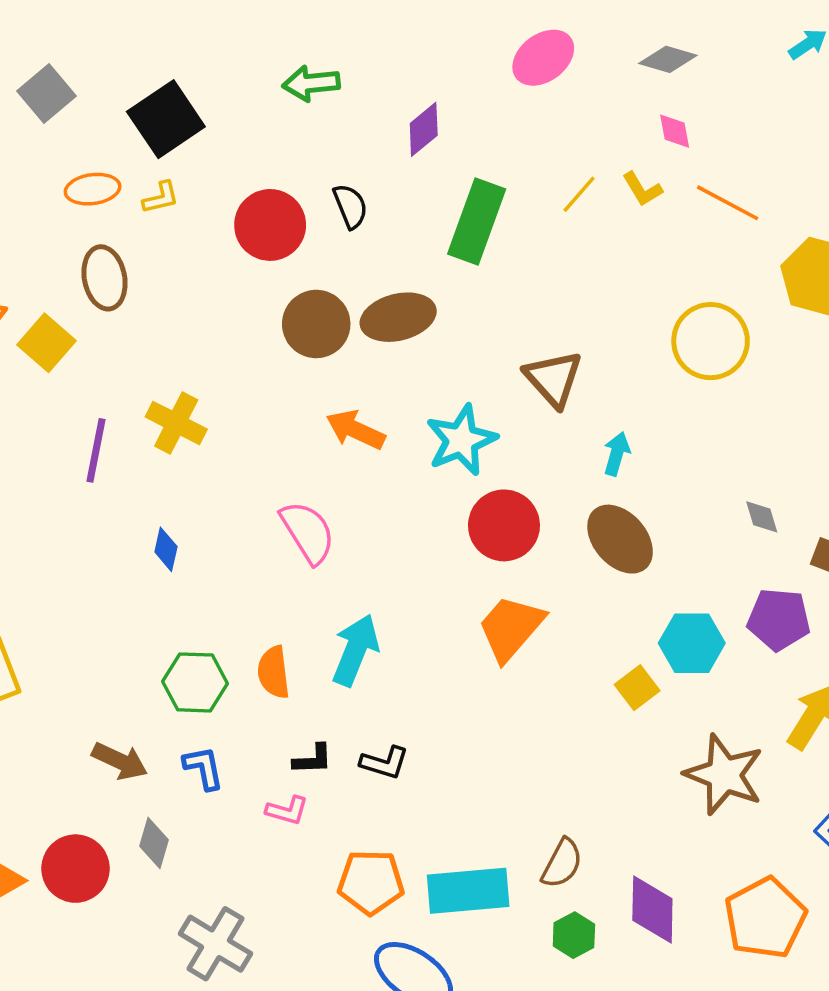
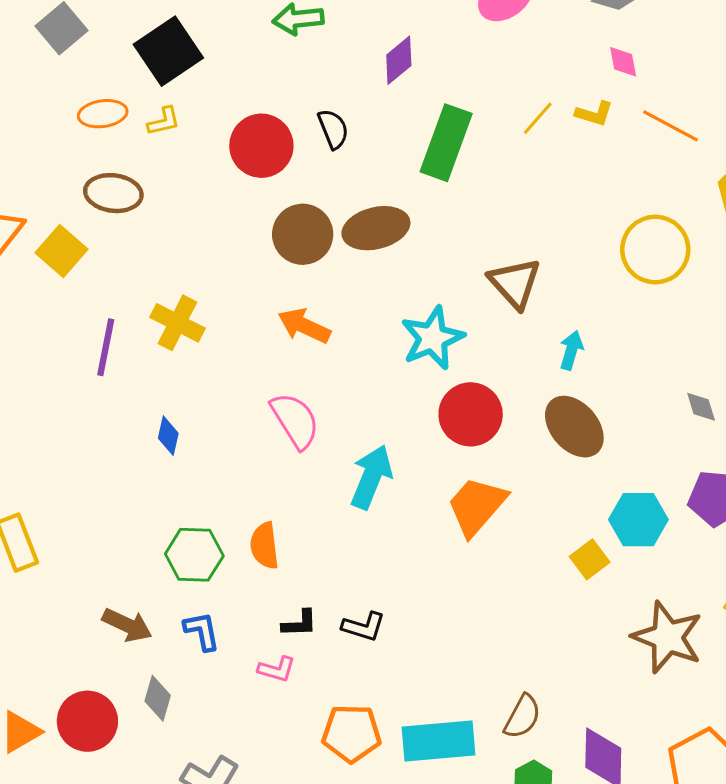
yellow L-shape: (642, 189) -> (594, 114), turned -42
brown ellipse: (105, 278) -> (113, 193), turned -72
orange arrow: (355, 430) -> (304, 326), moved
cyan arrow: (355, 650) -> (371, 477), moved

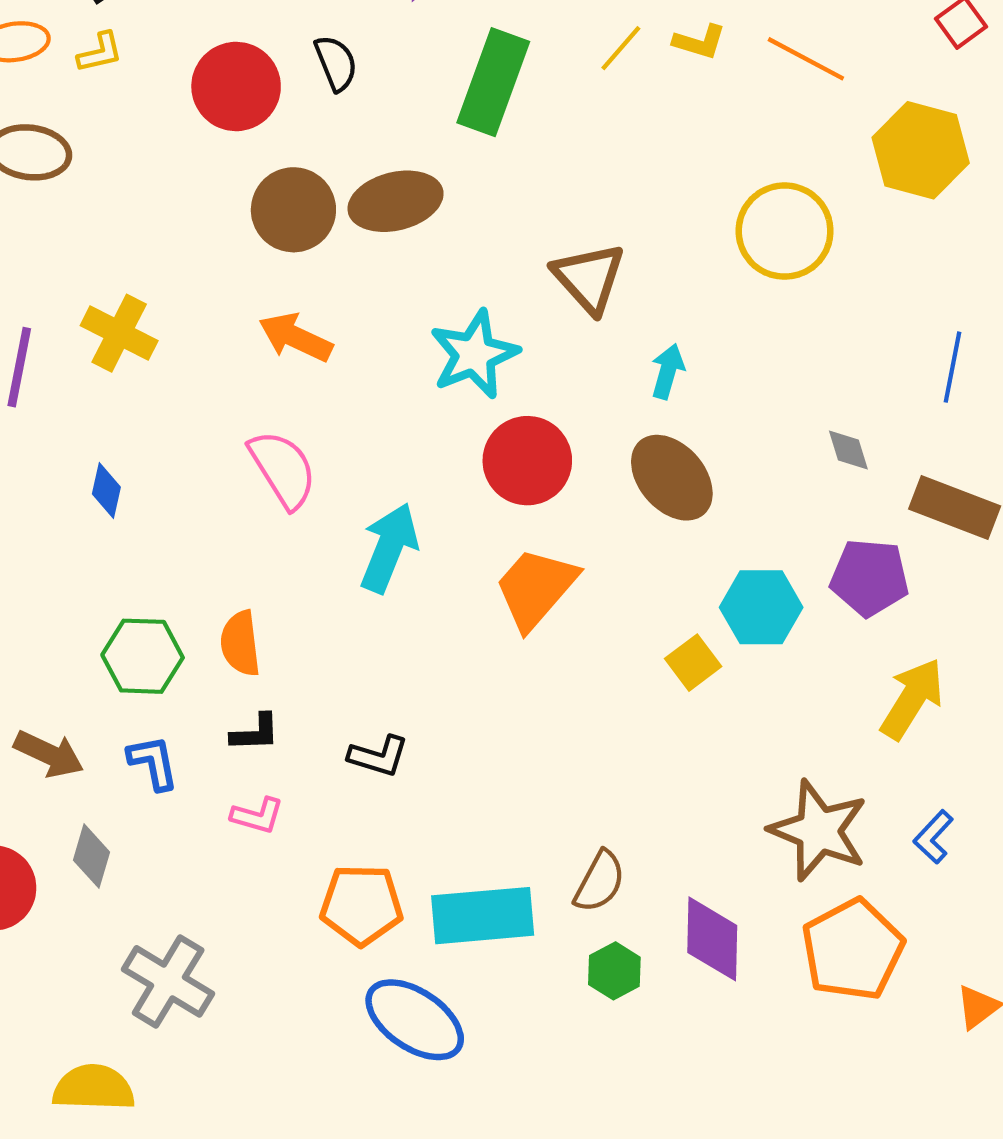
black L-shape: (300, 623) -> (255, 733), moved
brown star: (667, 637) -> (819, 831), moved

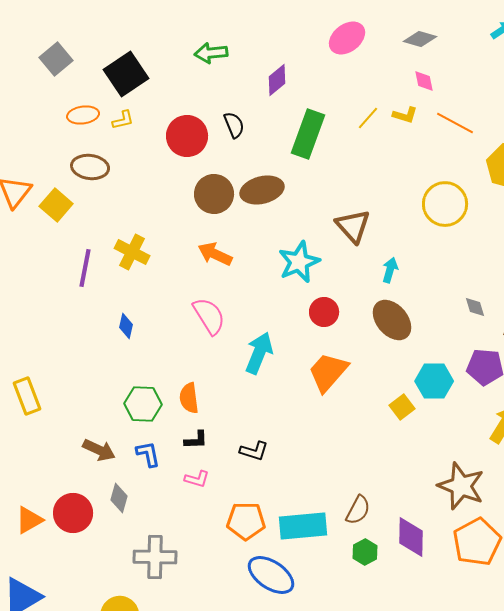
red circle: (527, 461) -> (324, 312), size x0.7
gray cross: (168, 981) -> (155, 557), turned -30

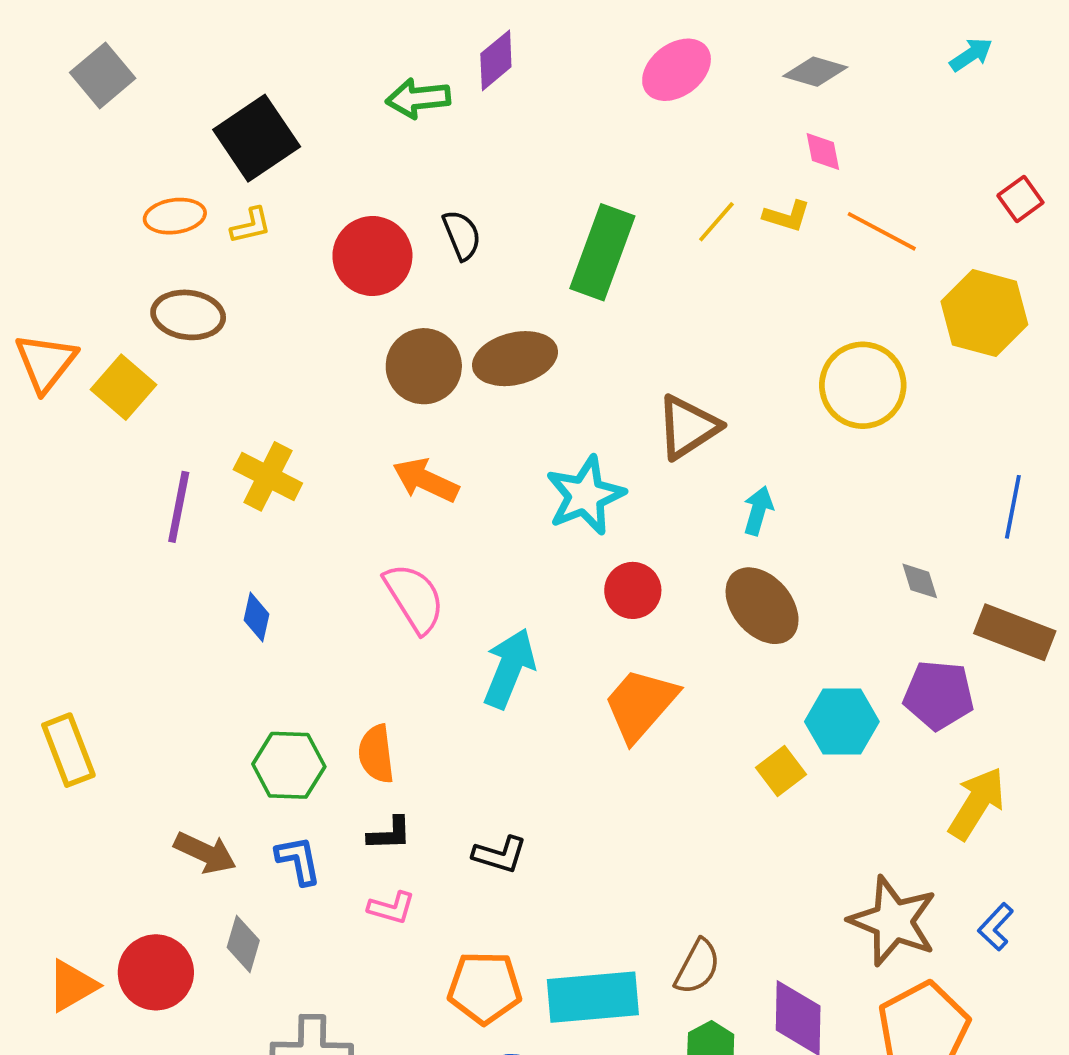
gray square: (56, 59) -> (103, 75), moved
purple diamond: (277, 80) -> (496, 60), moved
brown triangle: (353, 226) -> (688, 427), turned 39

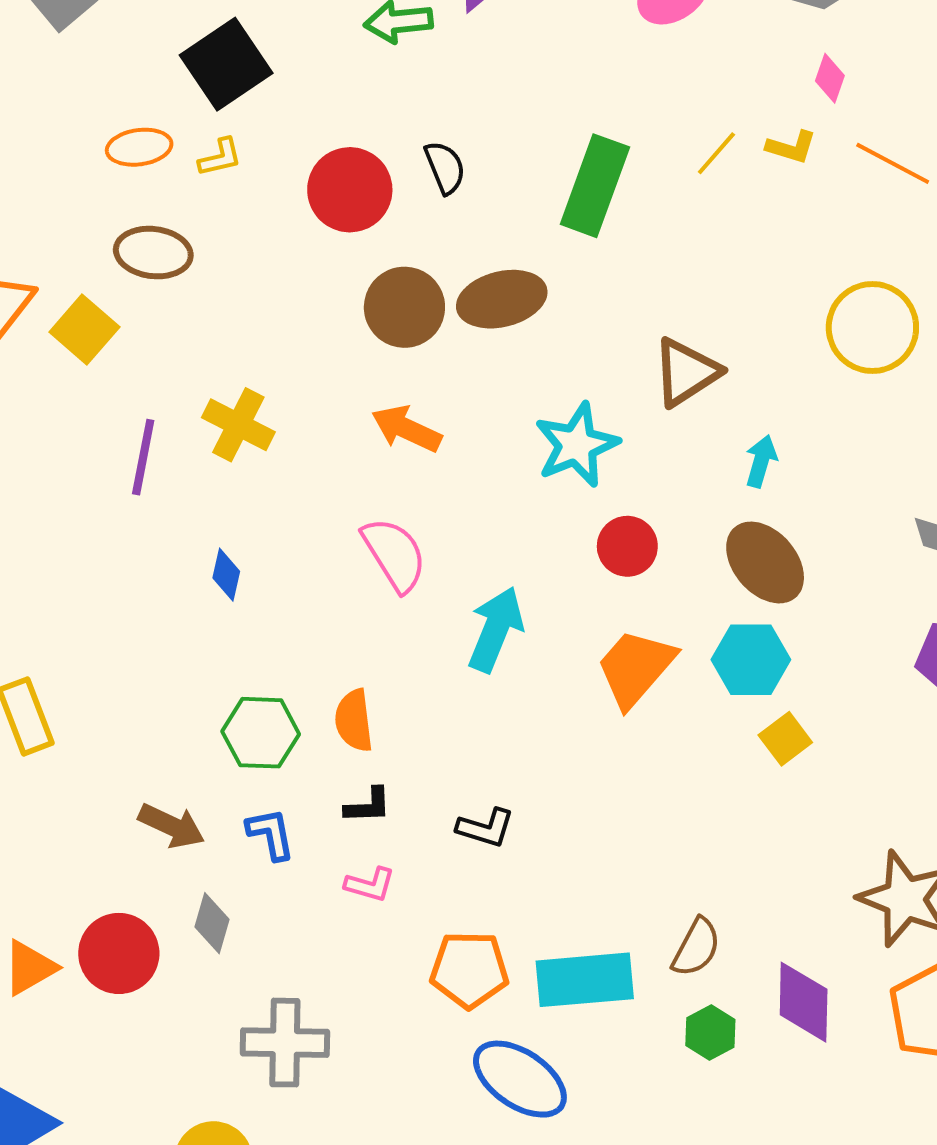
pink diamond: (823, 151) -> (830, 78), turned 30
cyan hexagon: (842, 722) -> (751, 660), moved

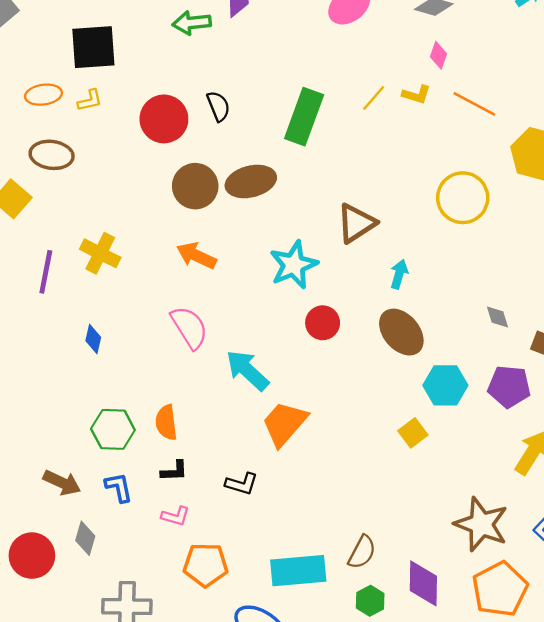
black square: (226, 64) -> (93, 47), turned 30
cyan arrow: (496, 629) -> (247, 370), turned -69
cyan hexagon: (751, 660) -> (445, 385), moved
orange trapezoid: (635, 668) -> (284, 424), moved
orange pentagon: (469, 970) -> (206, 565), moved

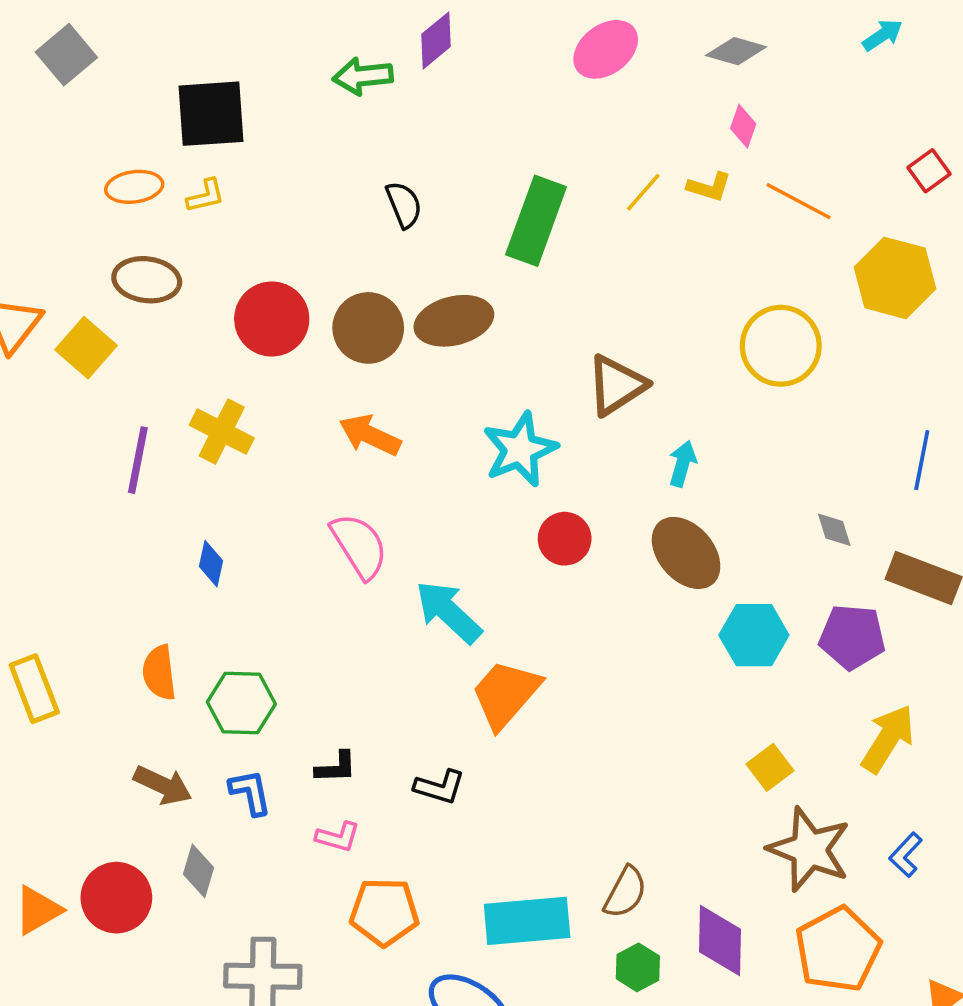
red circle: (164, 119) -> (272, 319), moved
orange semicircle: (166, 422) -> (159, 673), moved
yellow square: (413, 433) -> (770, 767), moved

